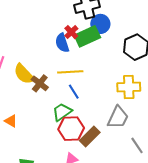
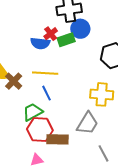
green rectangle: (87, 36) -> (66, 40), size x0.7
blue semicircle: (62, 43) -> (40, 43), turned -72
brown rectangle: (90, 136) -> (57, 139), turned 40

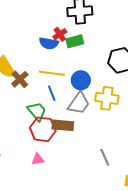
blue circle: (80, 29) -> (81, 80), moved
green trapezoid: (33, 112) -> (37, 111), turned 75
gray trapezoid: (88, 123) -> (79, 103), moved
brown rectangle: (57, 139) -> (63, 125), moved

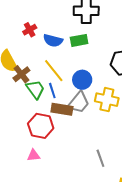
red cross: (60, 34) -> (30, 30), moved
yellow line: (52, 73) -> (54, 71), turned 40
green trapezoid: (37, 111) -> (35, 89), moved
brown rectangle: (63, 125) -> (62, 109), moved

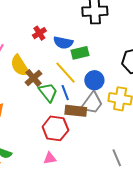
green rectangle: (79, 40) -> (80, 53), moved

